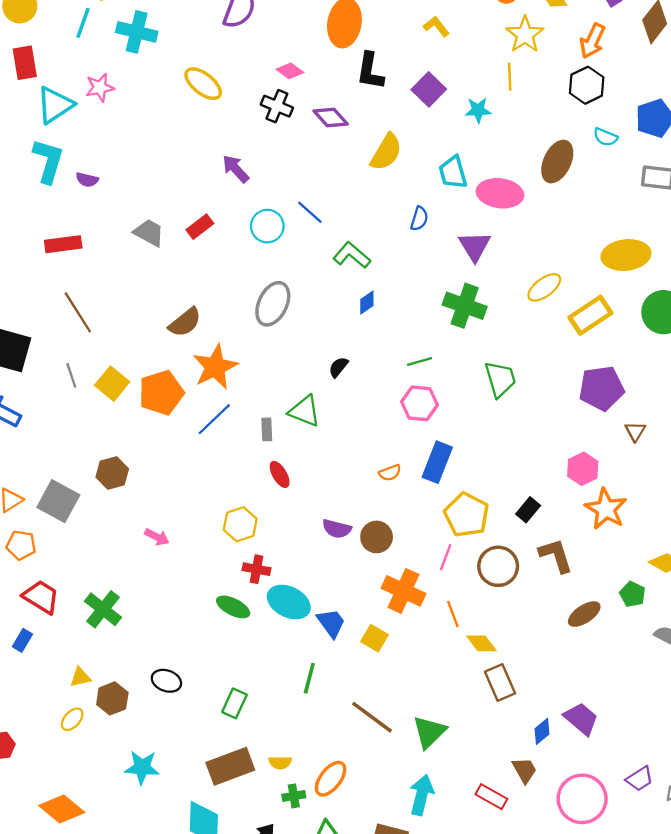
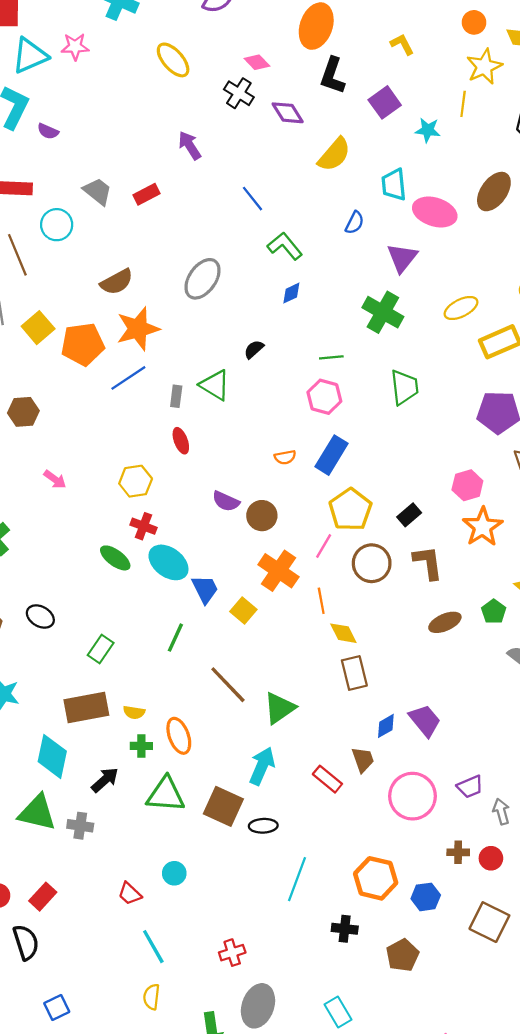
cyan circle: (267, 226) -> (57, 225), moved
orange ellipse: (331, 779) -> (179, 736), turned -68

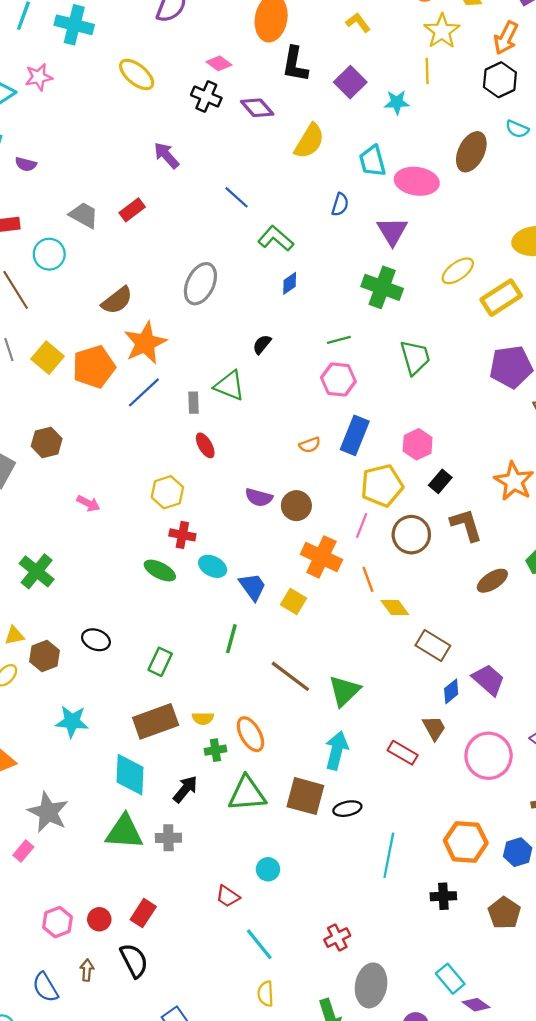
pink hexagon: (467, 485) -> (418, 444), moved
yellow pentagon: (350, 510) -> (382, 486), turned 30
cyan ellipse: (168, 562) -> (213, 566), size x0.7
brown rectangle: (354, 673) -> (433, 645), moved, turned -36

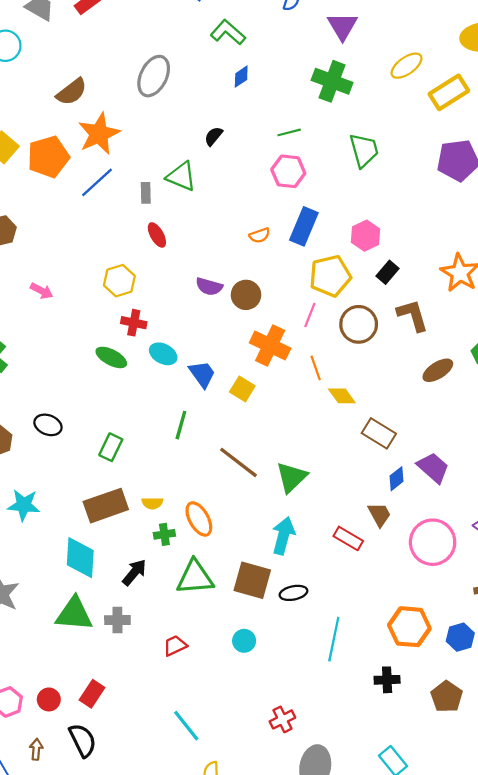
cyan circle: (268, 869) -> (244, 641), moved
red trapezoid: (228, 896) -> (175, 646), moved, turned 120
cyan line: (259, 944) -> (186, 726), moved

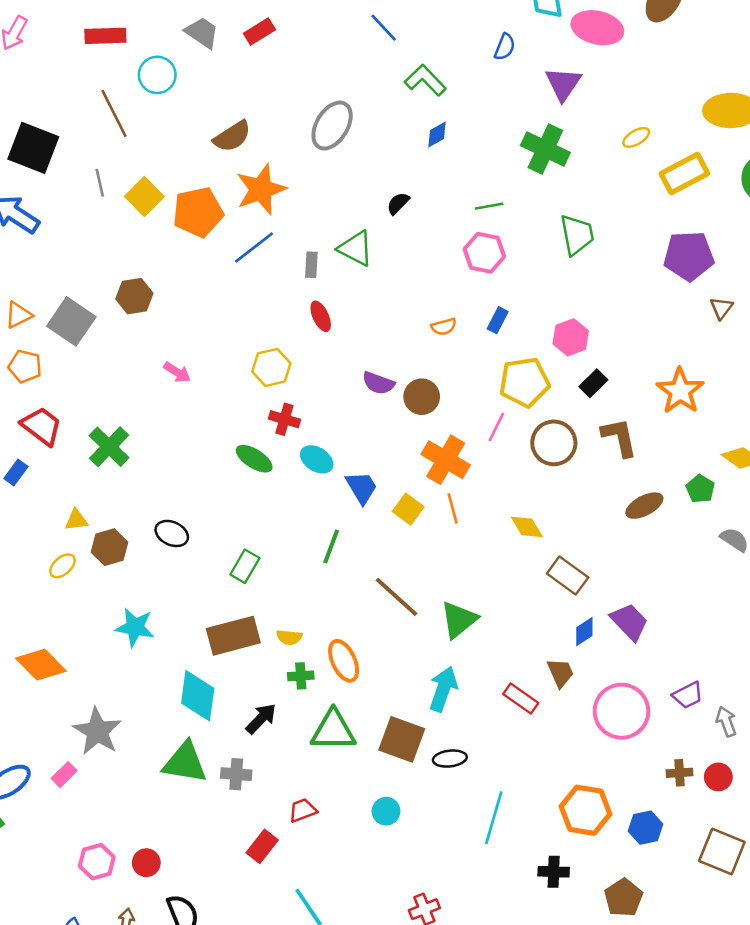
yellow ellipse: (407, 66) -> (636, 137), size x0.7
blue rectangle: (304, 226) -> (498, 320), size x0.6
orange line: (316, 368) -> (453, 508), moved
red rectangle: (92, 694) -> (262, 846), moved

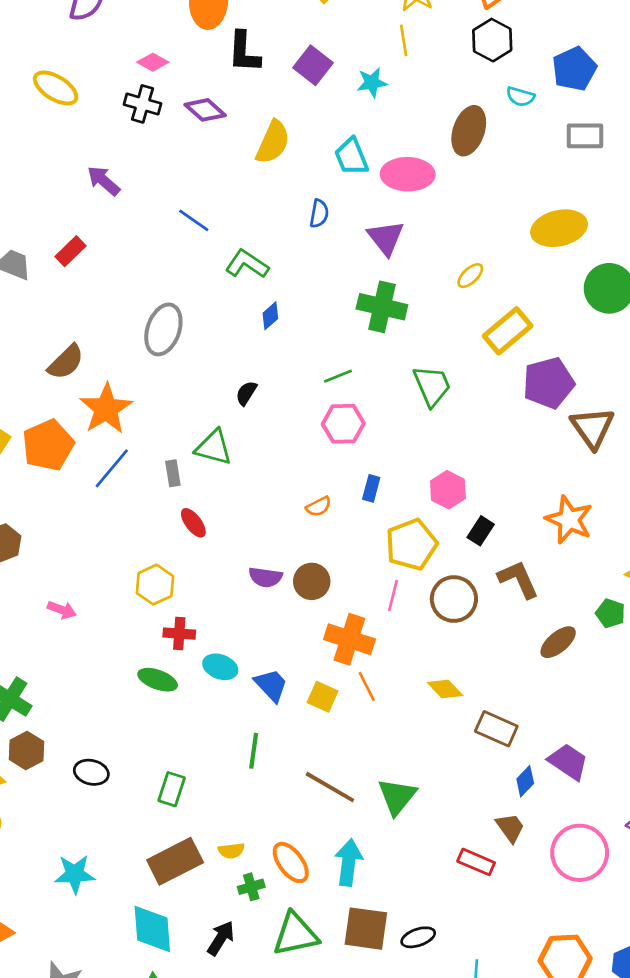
yellow rectangle: (684, 174) -> (508, 331), moved
brown triangle: (721, 308) -> (592, 428), size x1.8
brown hexagon: (109, 547) -> (26, 750), moved
cyan arrow: (443, 689) -> (349, 862), moved

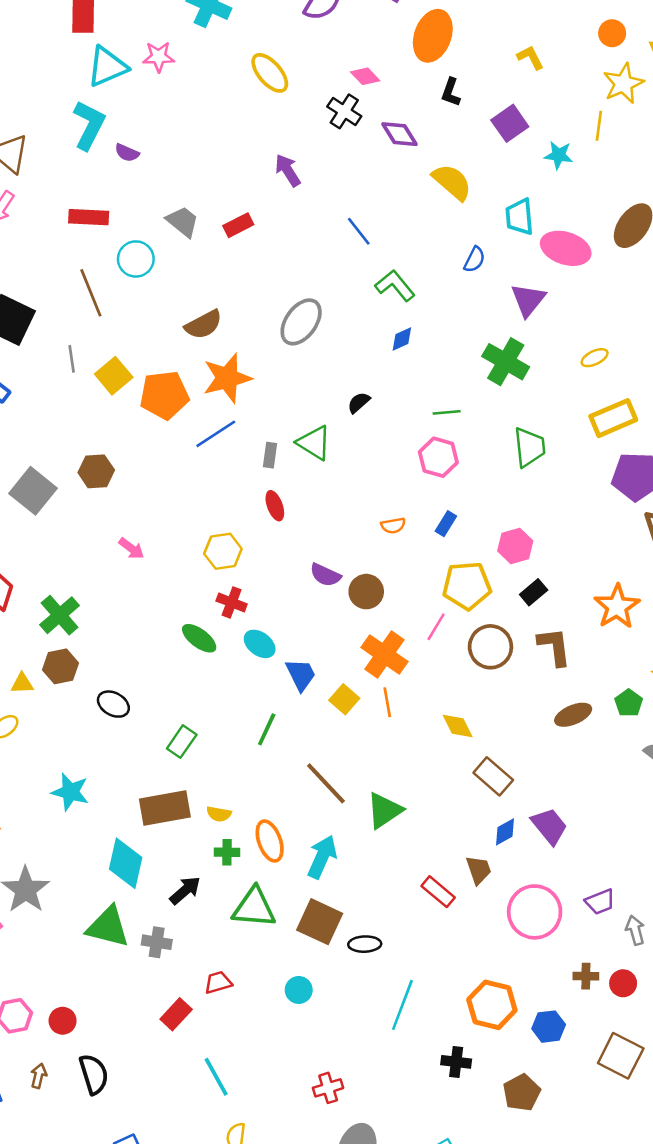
black L-shape: (244, 52) -> (451, 92), size x0.7
yellow semicircle: (273, 142) -> (452, 182), turned -90

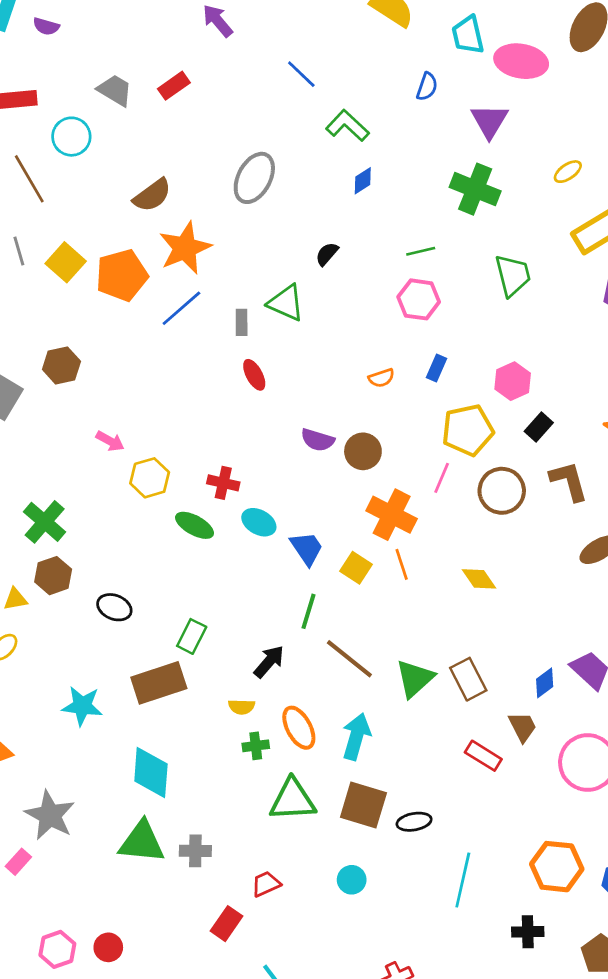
yellow hexagon: (223, 551) -> (150, 478), moved
green line: (267, 729) -> (309, 611), moved
brown rectangle: (493, 776) -> (468, 679), moved, turned 30
brown rectangle: (165, 808) -> (159, 683), moved
black arrow: (185, 890) -> (269, 662), moved

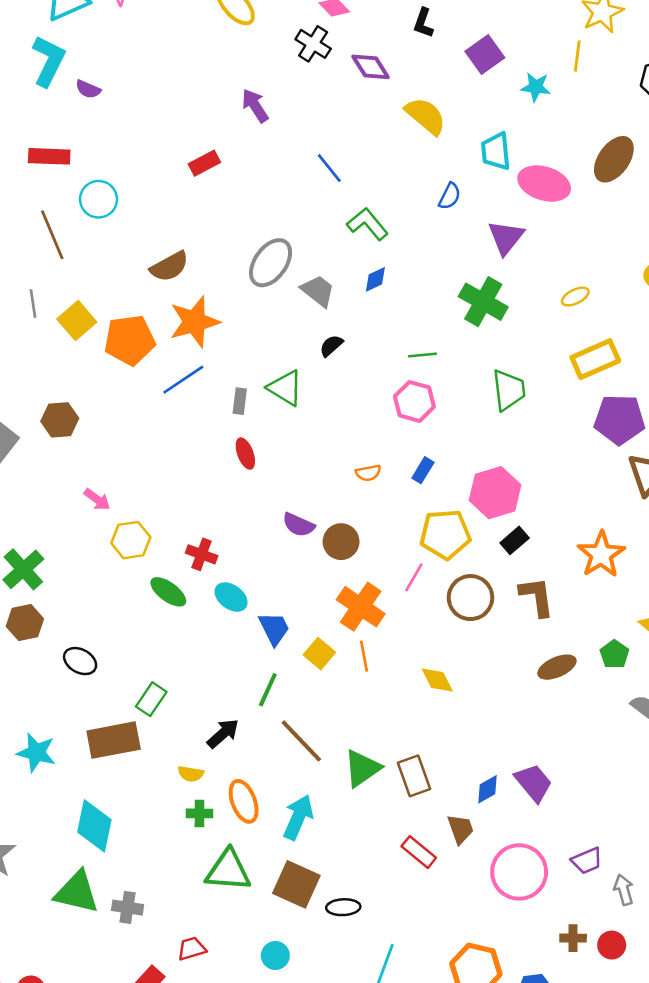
gray trapezoid: (115, 90) -> (318, 291), moved
pink hexagon: (513, 381) -> (495, 493), size x1.4

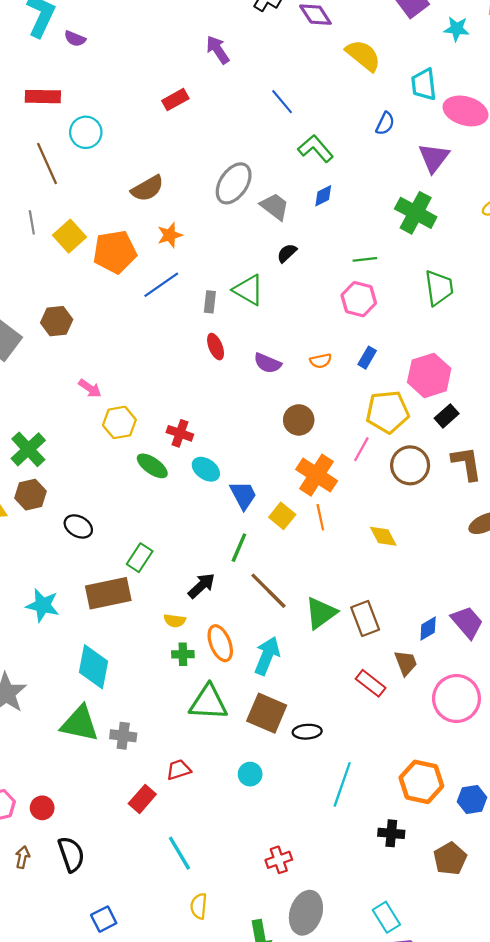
orange star: (194, 322) -> (170, 235), size x0.6
purple semicircle: (298, 525) -> (267, 363), moved

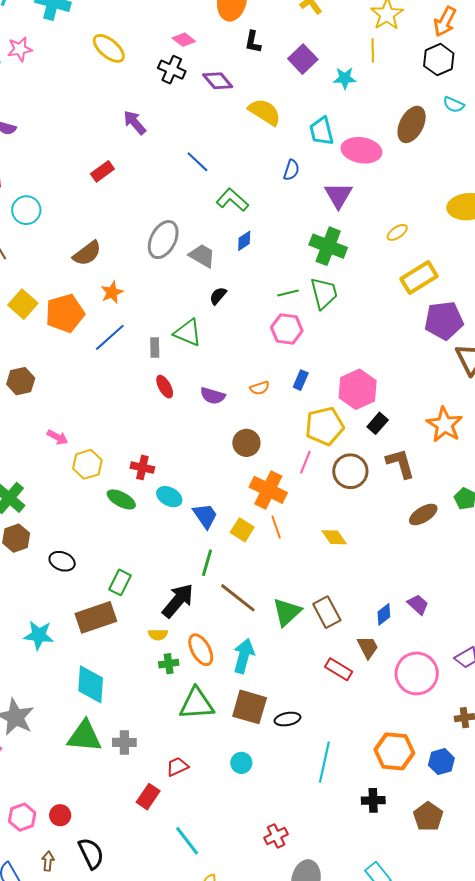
green trapezoid: (439, 288) -> (324, 293), moved
black arrow: (202, 586) -> (178, 601), size x1.4
purple trapezoid: (467, 622) -> (418, 604), size x0.7

